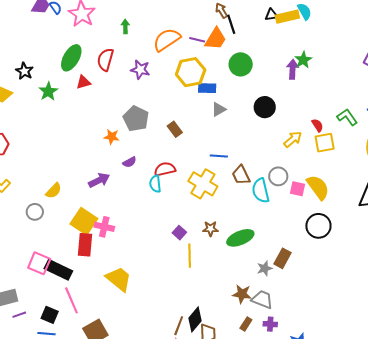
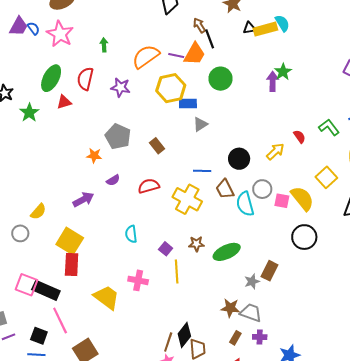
black circle: (265, 107) -> (239, 159), moved
yellow square: (325, 143) -> (326, 177), moved, turned -30
cyan semicircle: (155, 184) -> (131, 234), moved
pink cross: (104, 227) -> (138, 280), moved

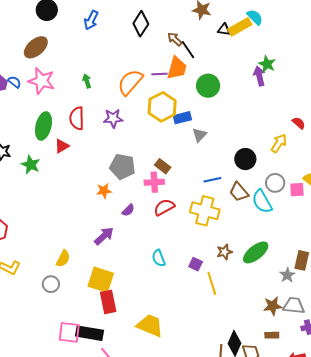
black triangle: (249, 28) -> (224, 30), turned 32
pink cross: (138, 280) -> (154, 182), moved
brown rectangle: (235, 338) -> (272, 335), moved, turned 72

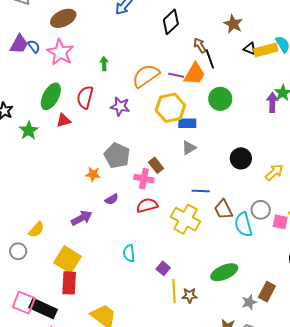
gray triangle: (199, 135) -> (189, 148), moved
black circle: (245, 159) -> (241, 158), moved
brown star: (224, 252) -> (190, 295), moved

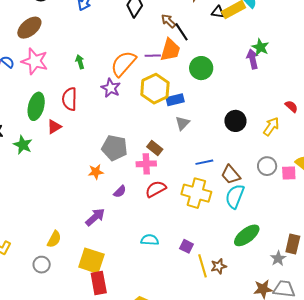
purple star: (120, 106) -> (111, 88), moved, turned 30
cyan semicircle: (243, 224) -> (235, 196), moved, turned 50
cyan semicircle: (129, 253) -> (150, 240), turned 114

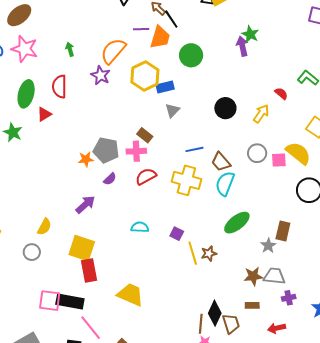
purple line: (153, 56) -> (141, 29), moved
gray pentagon: (115, 148) -> (106, 150), moved

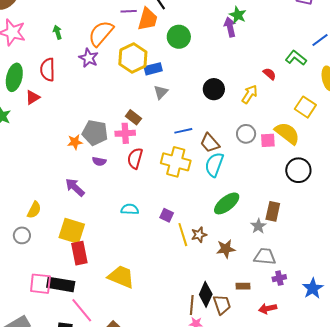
red semicircle: (146, 176) -> (135, 158), turned -45
purple semicircle: (110, 179) -> (99, 161), turned 56
purple arrow: (85, 205) -> (75, 187), turned -95
brown star: (253, 276) -> (226, 249), moved

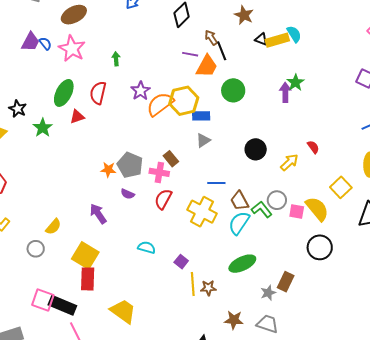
orange semicircle: (101, 33) -> (160, 104), moved
green L-shape: (296, 58) -> (262, 209), moved
brown star: (226, 249) -> (234, 320), moved

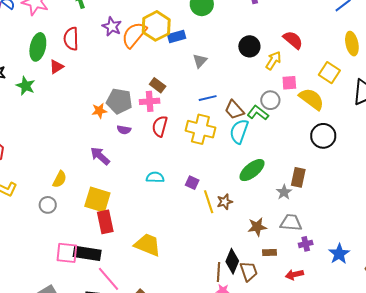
gray triangle: (203, 140) -> (200, 61), moved
red semicircle: (313, 147) -> (293, 40), size x1.5
black circle: (256, 149) -> (249, 46), moved
pink square: (297, 212) -> (289, 83), moved

